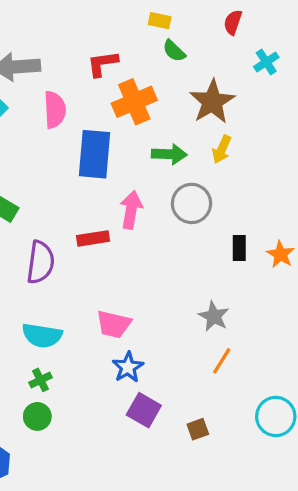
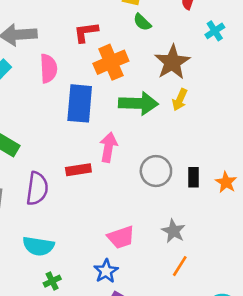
green arrow: (169, 154) -> (138, 103), size x1.4
gray circle: (192, 203) -> (156, 171), moved
pink trapezoid: (114, 324) -> (121, 237), moved, turned -32
green cross: (40, 380) -> (52, 281), moved

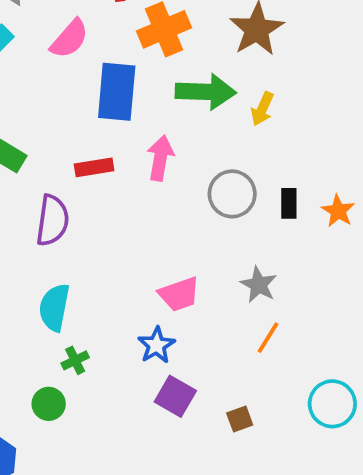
pink semicircle: (48, 68) -> (69, 39), turned 44
yellow arrow: (180, 100) -> (262, 109), moved
red rectangle: (78, 170) -> (94, 167), moved
cyan semicircle: (38, 246) -> (54, 307), turned 92

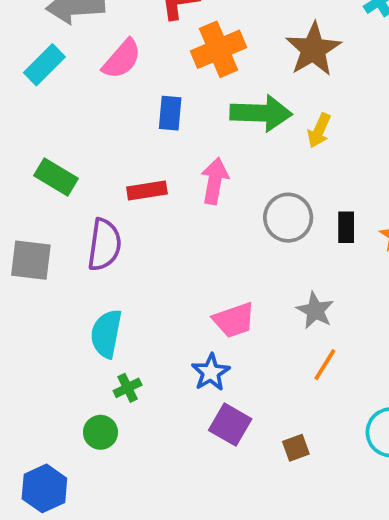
blue rectangle: (117, 92) -> (170, 113), size x0.6

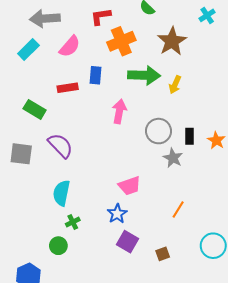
red rectangle: (147, 191) -> (68, 88), moved
purple semicircle: (104, 245) -> (60, 146), turned -52
gray star: (315, 310) -> (173, 158), moved

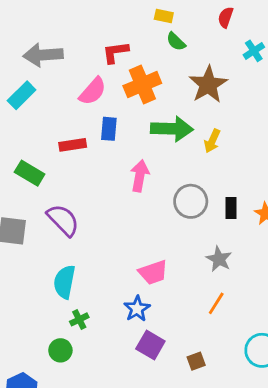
pink semicircle: (70, 46) -> (93, 91), moved
gray star: (173, 158) -> (219, 259), moved

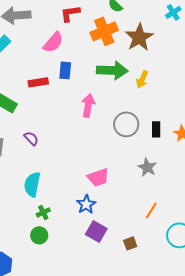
orange cross: (142, 85) -> (104, 31), moved
purple semicircle: (63, 220) -> (31, 138), size x0.6
orange line: (216, 303) -> (151, 210), moved
green circle: (60, 350) -> (39, 235), moved

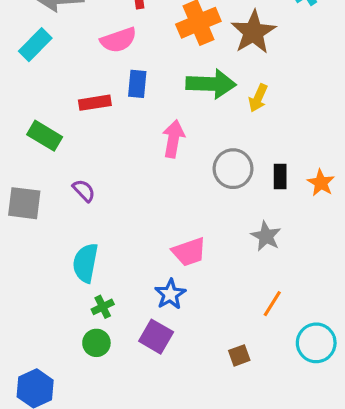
pink semicircle: (53, 42) -> (118, 40), turned 30
purple square: (96, 231) -> (156, 337), moved

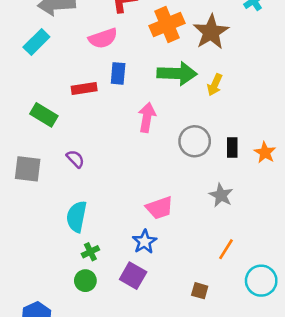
brown square: (239, 355) -> (200, 291), turned 36

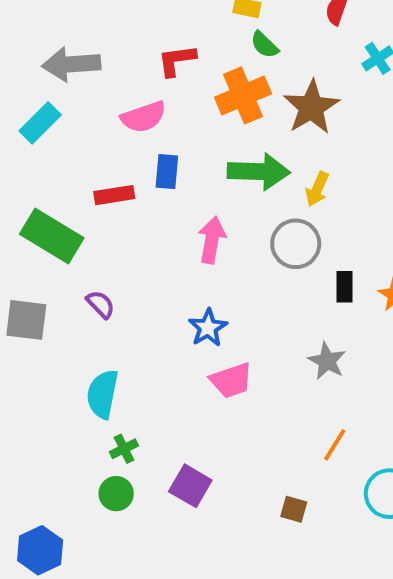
green rectangle: (44, 115) -> (52, 236), size x1.4
gray circle: (195, 141) -> (296, 244), moved
blue star: (144, 242) -> (208, 328), moved

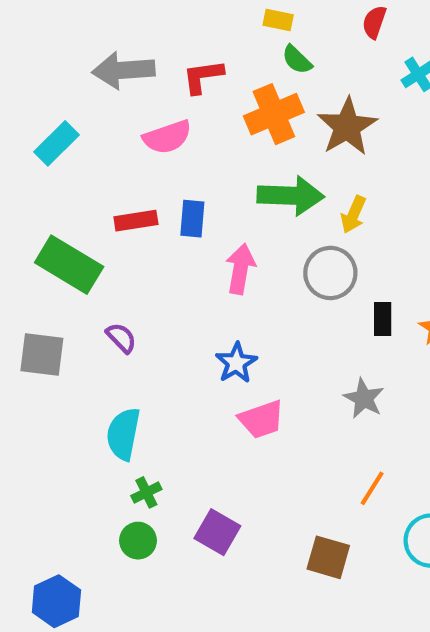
gray arrow: (71, 64) -> (123, 70), moved
blue rectangle: (167, 172) -> (192, 219), moved
brown square: (294, 509) -> (328, 557), size x1.5

